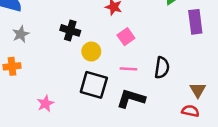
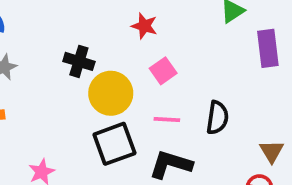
yellow circle: (91, 51) -> (111, 93), size x1.5
black square: (94, 85) -> (114, 144), turned -36

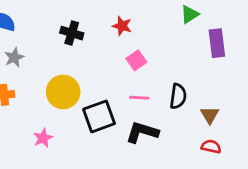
black cross: (79, 61) -> (72, 33), moved
yellow circle: (111, 93) -> (63, 92), moved
brown triangle: (272, 151) -> (210, 115), moved

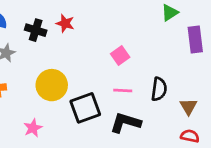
red star: (122, 26) -> (65, 23), moved
black cross: (72, 33) -> (36, 30), moved

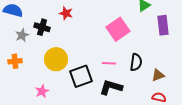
black cross: (36, 30) -> (42, 27), moved
pink square: (120, 56) -> (118, 29), moved, size x1.6
brown triangle: (189, 107) -> (158, 75), turned 40

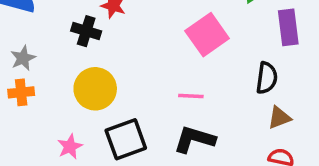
black cross: (42, 27) -> (86, 31), moved
gray star: (22, 35) -> (23, 58), moved
black semicircle: (136, 62) -> (267, 78), moved
black square: (81, 76) -> (126, 139), moved

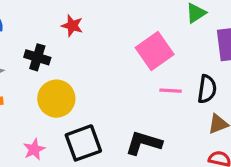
black cross: (86, 31) -> (37, 57), moved
pink line: (191, 96) -> (171, 91), moved

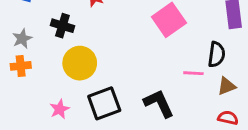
pink line: (171, 91) -> (193, 73), moved
black L-shape: (144, 143) -> (159, 103), turned 48

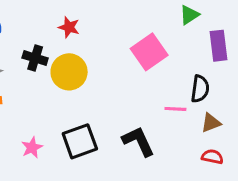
yellow circle: (80, 63) -> (69, 72), moved

